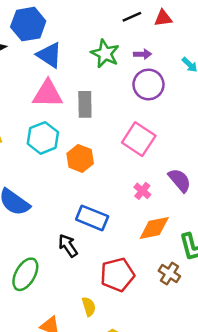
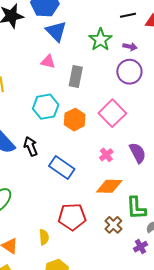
pink triangle: (48, 94) -> (48, 62), size x0.6
cyan hexagon: (43, 138) -> (46, 107), moved
orange hexagon: (80, 158) -> (75, 120), moved
black arrow: (68, 246) -> (31, 146), moved

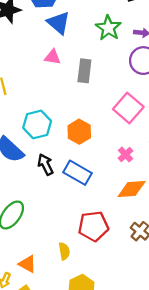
cyan hexagon: (46, 107) -> (37, 124), moved
orange hexagon: (75, 120) -> (79, 132), moved
black arrow: (31, 146) -> (45, 164), moved

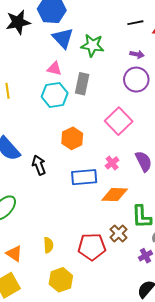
green star: (108, 28) -> (92, 45), moved, turned -30
cyan hexagon: (37, 124) -> (55, 95), moved
blue rectangle: (77, 173) -> (84, 177), moved, turned -40
red pentagon: (93, 226) -> (92, 247), moved

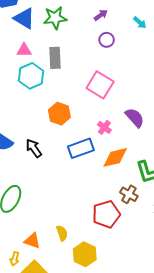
purple arrow: (137, 54) -> (101, 15), turned -32
purple circle: (136, 80) -> (107, 40), size x0.6
yellow semicircle: (48, 245) -> (62, 233), moved

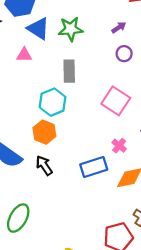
pink triangle: (24, 50) -> (24, 55), moved
cyan hexagon: (31, 76) -> (53, 102), moved
orange hexagon: (59, 114) -> (44, 132), moved

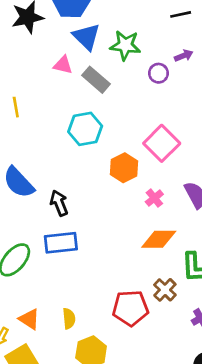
purple circle: (124, 54) -> (158, 73), moved
gray rectangle: (69, 71) -> (96, 80), moved, turned -60
orange hexagon: (44, 132) -> (124, 168), moved
blue rectangle: (94, 167) -> (61, 243), moved

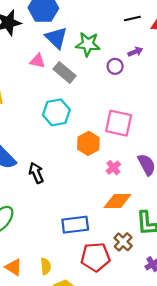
pink square: (162, 143) -> (119, 123), turned -32
blue rectangle: (61, 243) -> (75, 225), moved

